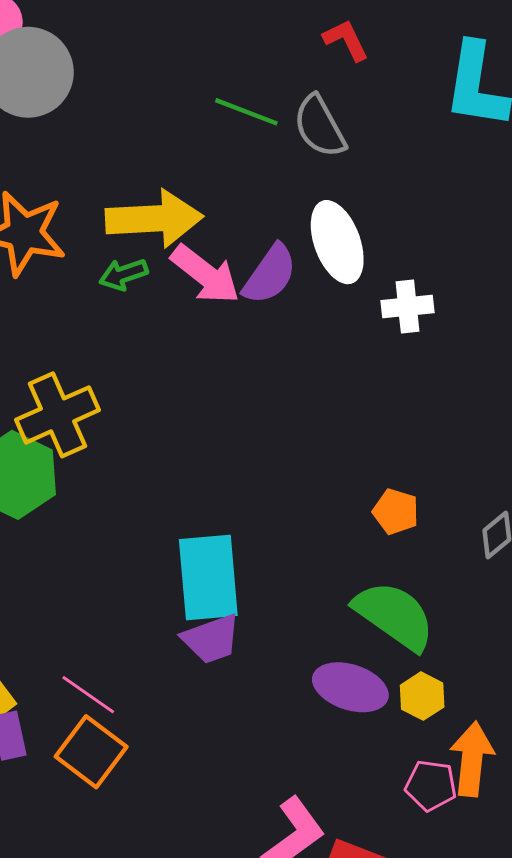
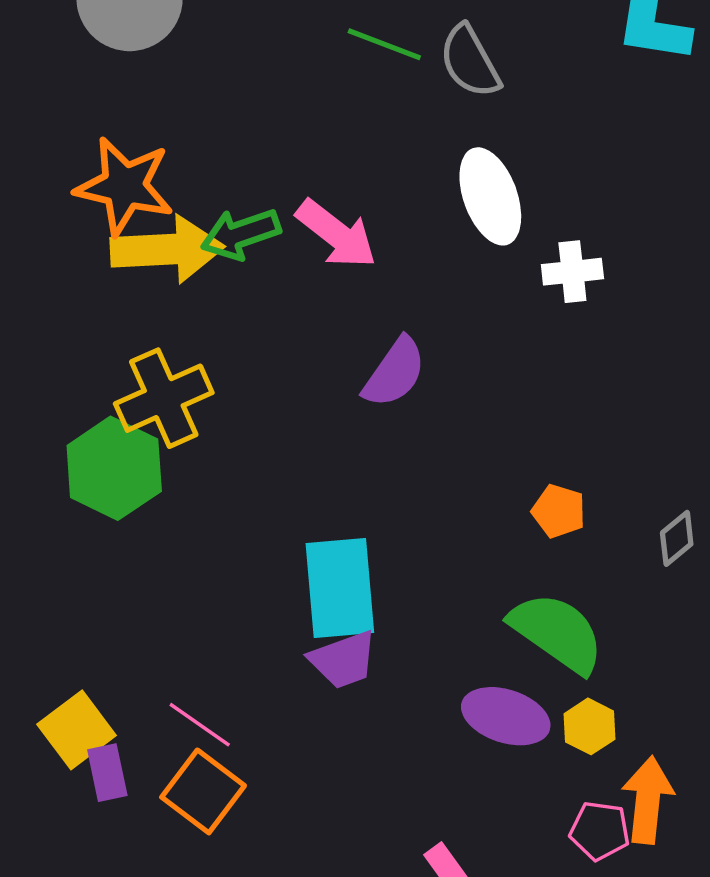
yellow arrow: (154, 219) -> (167, 249), moved
green arrow: (123, 274) -> (241, 234), size x1.4
purple semicircle: (270, 274) -> (395, 373), moved

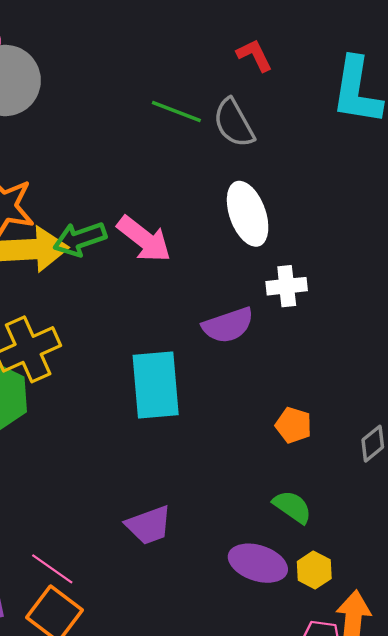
white cross: (572, 272) -> (287, 286), moved
purple semicircle: (395, 373) -> (228, 325), moved, turned 36
cyan rectangle: (340, 588) -> (156, 385), moved
green semicircle: (557, 632) -> (292, 507), size x0.6

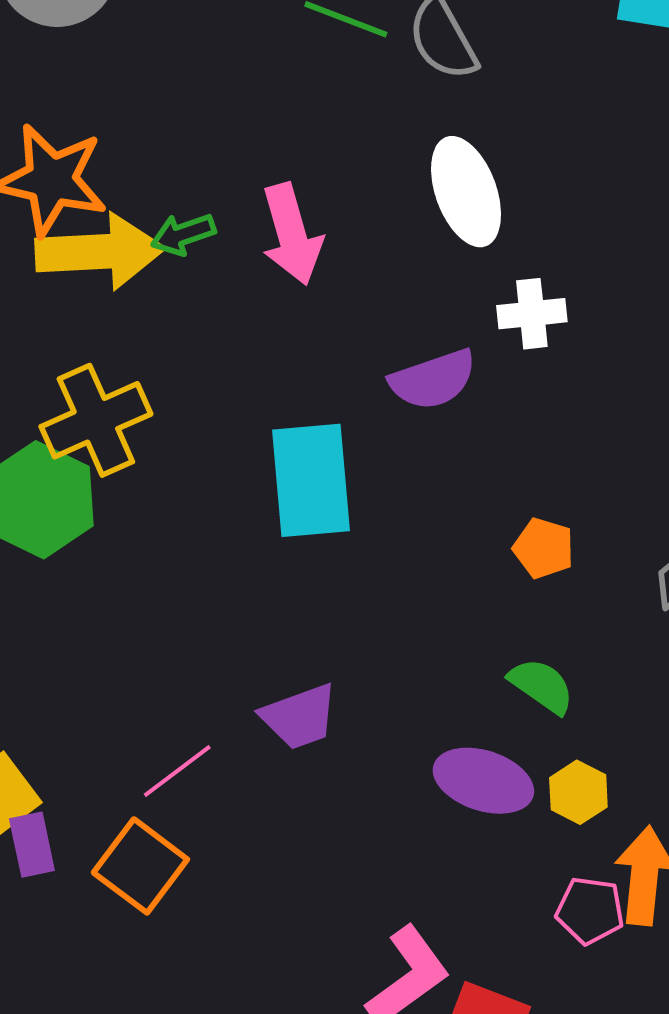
green arrow: (80, 239) -> (183, 234), size x0.7
pink arrow: (144, 239) -> (292, 234), turned 36
pink line: (52, 569) -> (177, 771), moved, turned -72

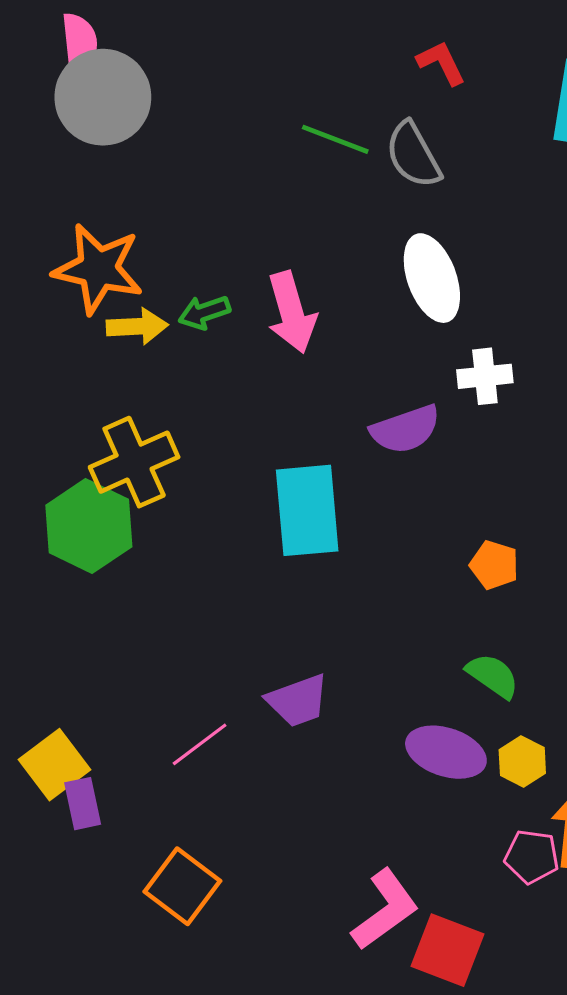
yellow arrow: (100, 252) -> (137, 326), size x0.6
orange square: (140, 866) -> (182, 886), moved

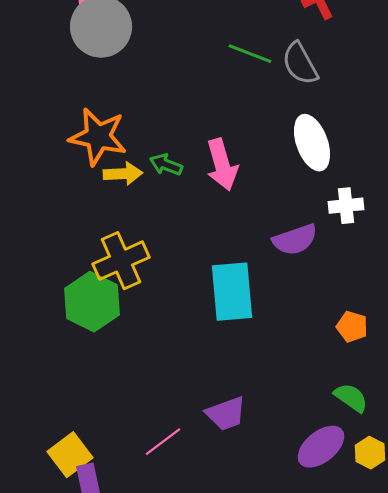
green arrow: (204, 312) -> (166, 165), turned 40
purple ellipse: (446, 752) -> (321, 447), turned -57

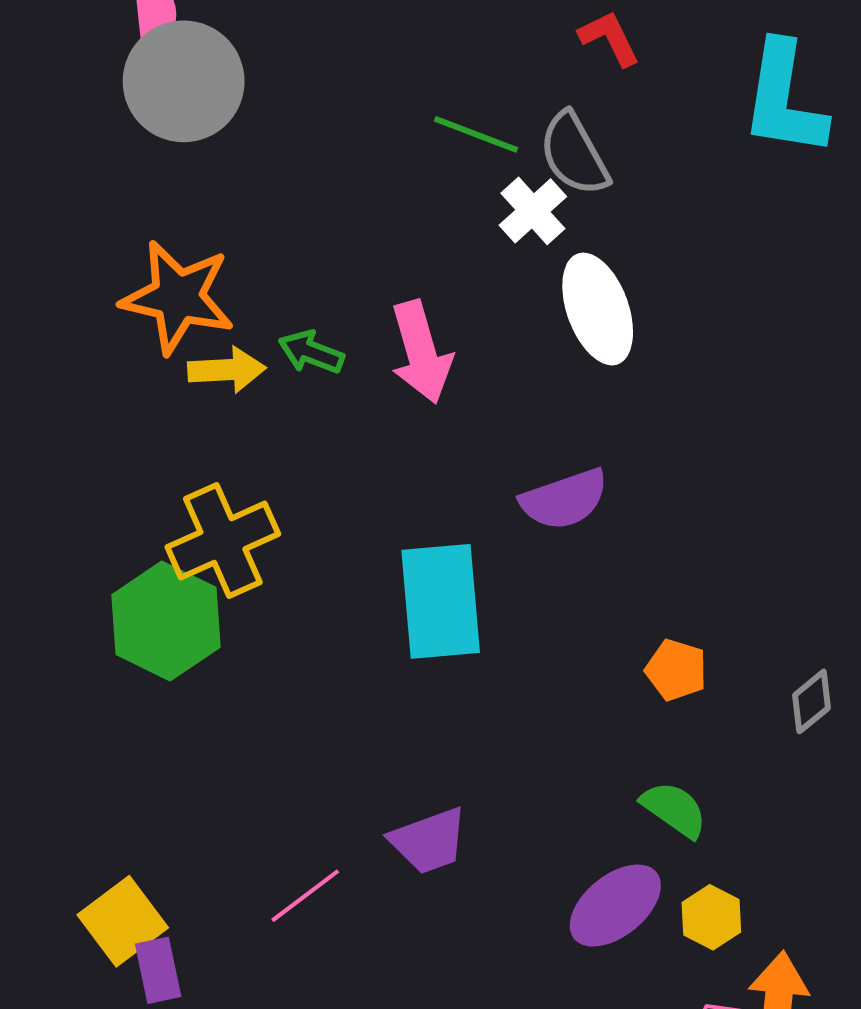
white cross: (346, 206) -> (533, 211), moved, turned -36

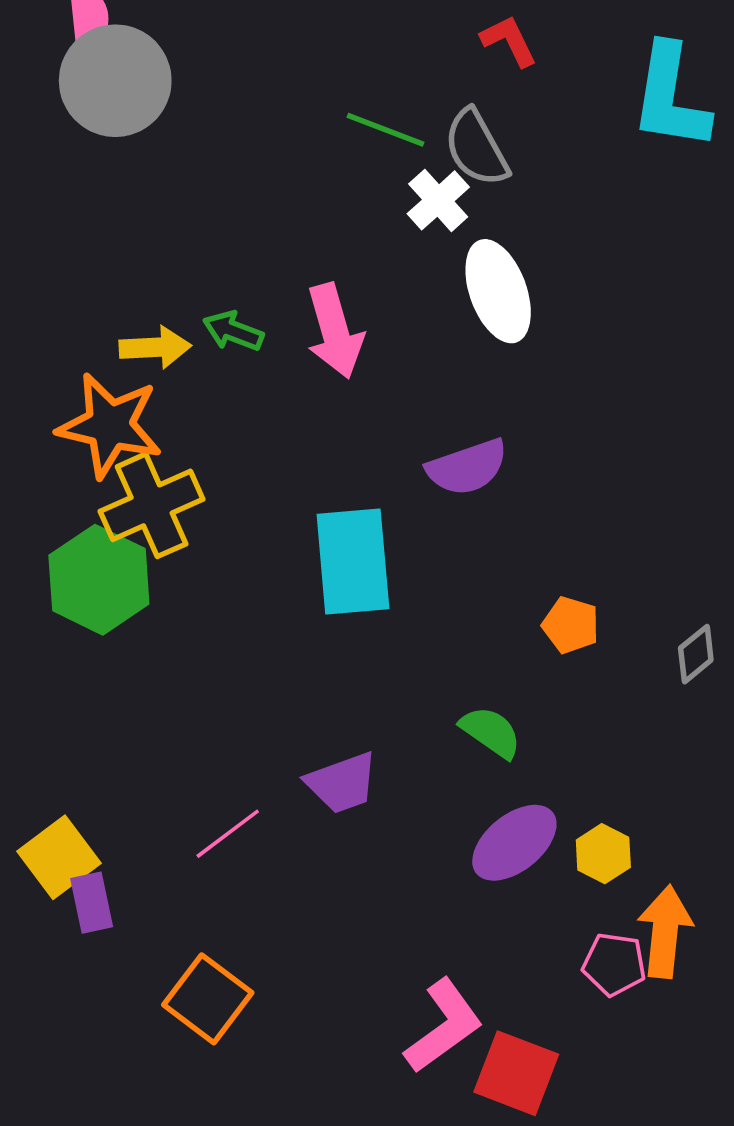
orange star: (178, 297) -> (110, 425), moved
green semicircle: (674, 809) -> (491, 732), moved

